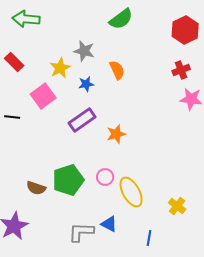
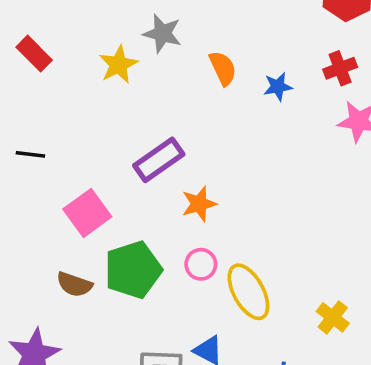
blue star: (86, 84) -> (278, 87), moved
pink square: (43, 96) -> (87, 213), moved
orange star: (116, 134) -> (199, 204), moved

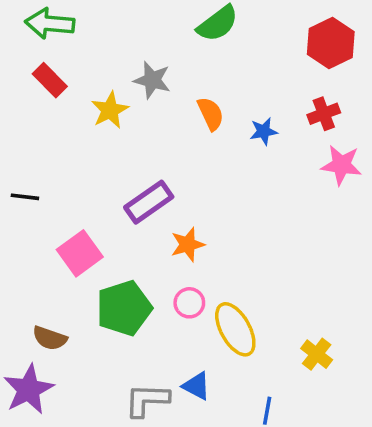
red rectangle: (34, 54) -> (50, 80), moved
brown semicircle: (74, 284) -> (50, 338), moved

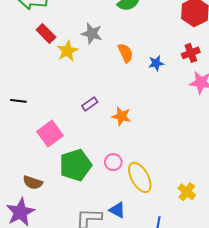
red rectangle: (50, 80) -> (46, 34), moved
purple rectangle: (149, 202) -> (90, 104), size x0.6
orange star: (188, 245) -> (121, 116), moved, turned 30

